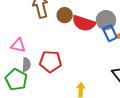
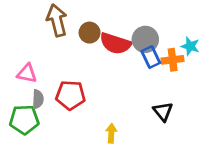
green pentagon: (16, 80) -> (24, 120), turned -30

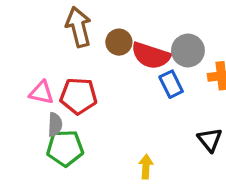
blue rectangle: (151, 57) -> (171, 84), moved
red pentagon: (70, 95) -> (79, 96), moved
green pentagon: (24, 120) -> (65, 148), moved

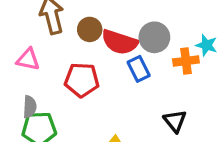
pink triangle: (41, 93) -> (28, 59), moved
red pentagon: (79, 96) -> (82, 80), moved

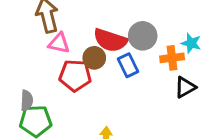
brown circle: (90, 29) -> (94, 58), moved
pink triangle: (28, 59) -> (59, 43), moved
black triangle: (175, 121) -> (185, 87), moved, turned 40

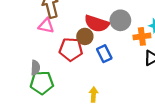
pink triangle: (59, 43) -> (46, 26), moved
blue rectangle: (128, 65) -> (104, 54), moved

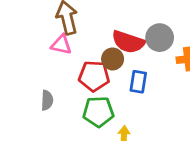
blue rectangle: (104, 54) -> (138, 82), turned 35
green pentagon: (42, 83) -> (98, 112), moved

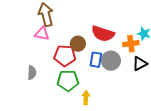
gray circle: (160, 38) -> (111, 61), moved
red semicircle: (128, 42) -> (103, 34), moved

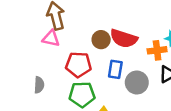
brown circle: (78, 44) -> (101, 40), moved
gray circle: (111, 61) -> (137, 83), moved

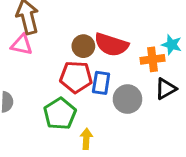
red pentagon: (78, 65) -> (76, 77), moved
green pentagon: (82, 94) -> (60, 114), turned -30

